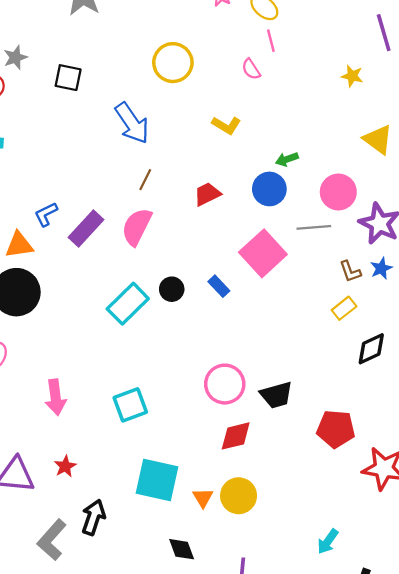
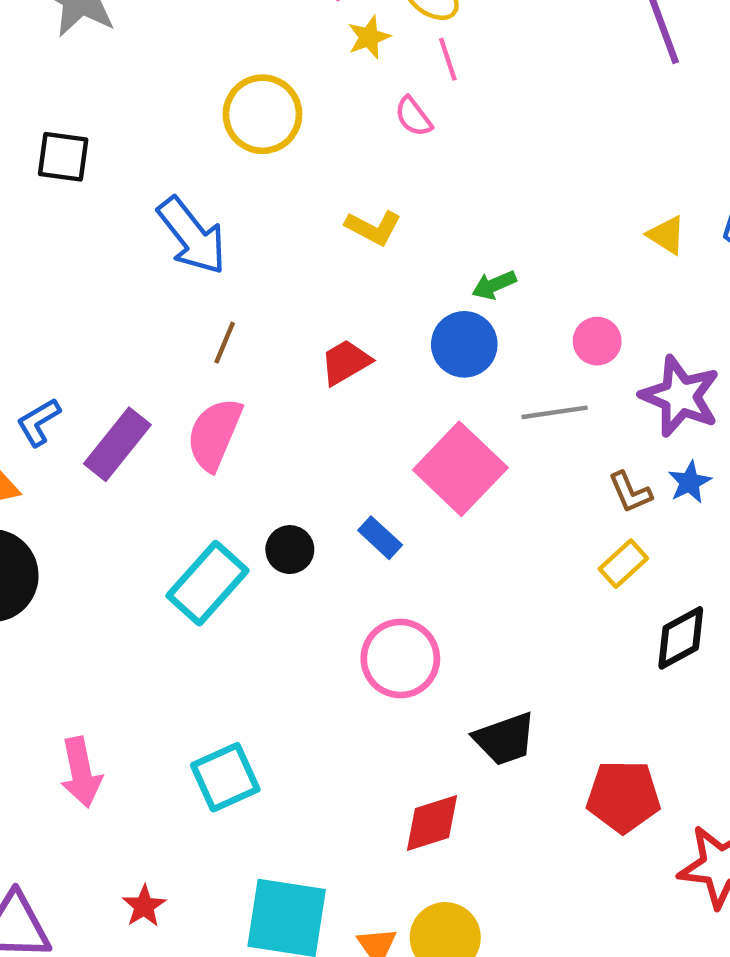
yellow star: (352, 76) -> (369, 37), moved, turned -30
yellow triangle: (378, 140) -> (666, 235), size x0.7
pink circle: (338, 192) -> (597, 341), size x0.7
pink circle: (225, 384) -> (400, 658), moved
red star: (65, 466) -> (144, 906), moved

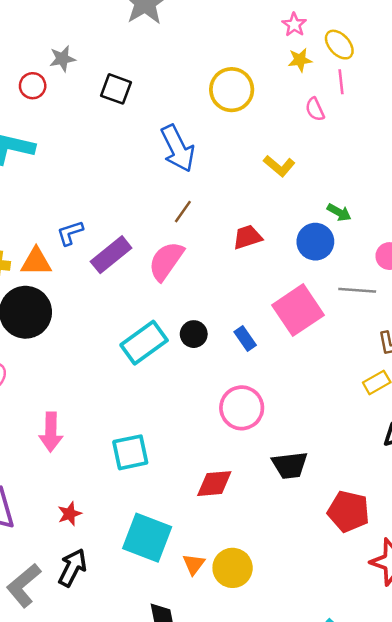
green arrow: (494, 285) -> (339, 212), turned -140
red diamond: (432, 823) -> (214, 484), moved

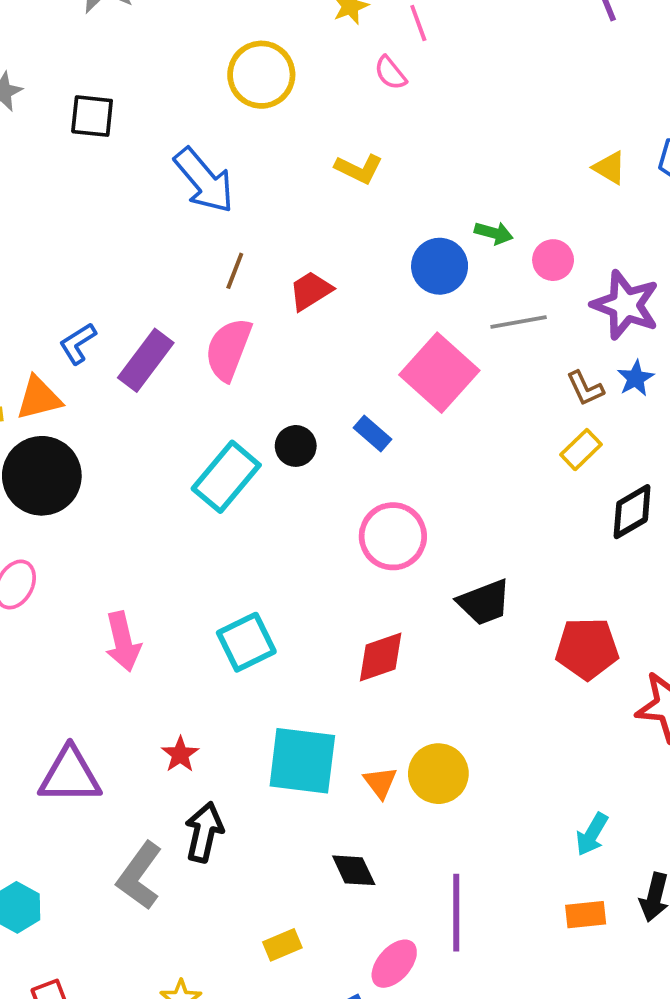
green arrow: (339, 212) -> (494, 233), moved
red trapezoid: (247, 237) -> (311, 291), moved

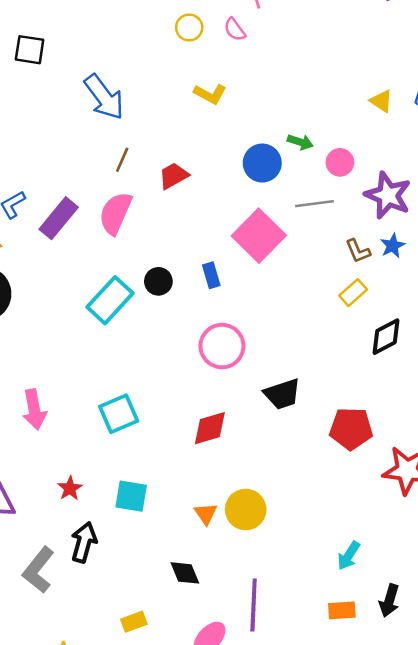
yellow circle: (261, 75) -> (189, 27), moved, size x0.6
blue rectangle: (373, 434) -> (211, 275), turned 30
cyan square: (302, 761) -> (131, 496), moved, size x0.7

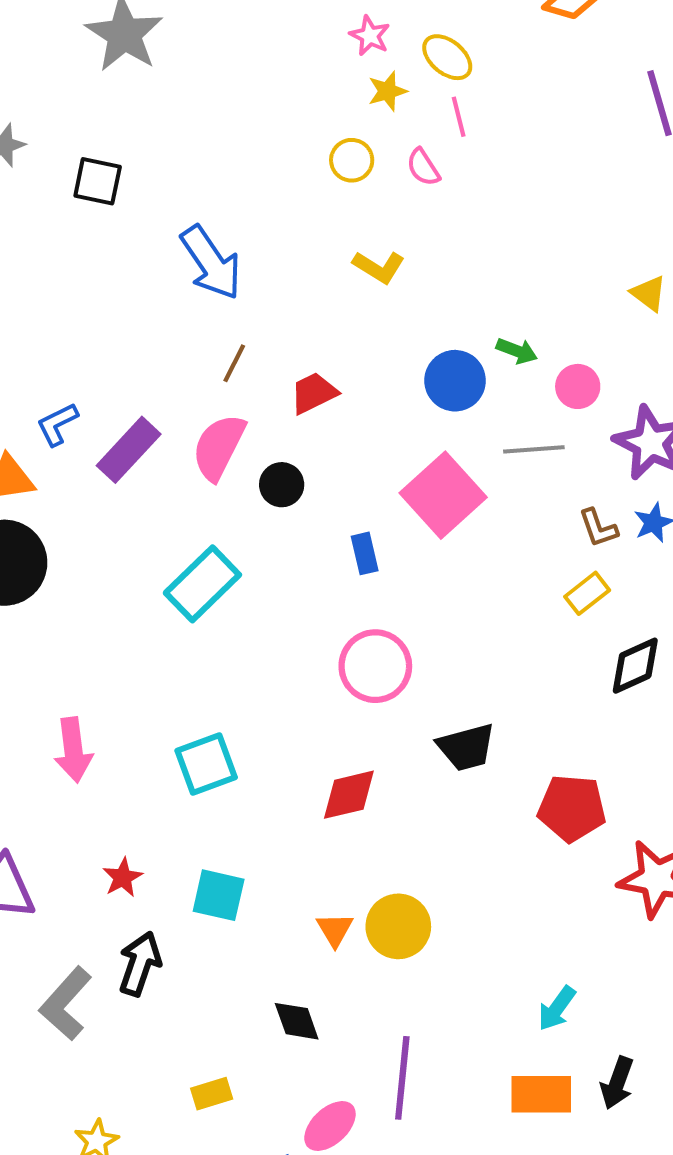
black circle: (158, 281) -> (282, 485), moved
orange rectangle: (342, 610) -> (541, 1094), size x1.4

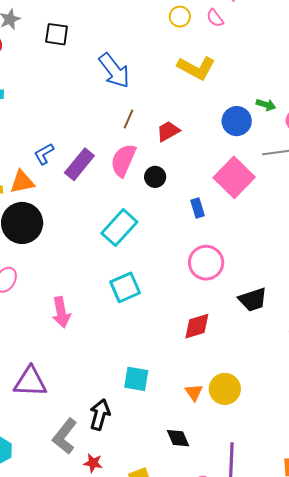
yellow L-shape: (379, 267) -> (196, 68), size x1.5
cyan square: (206, 764) -> (125, 287), moved
red star: (123, 878) -> (93, 463), moved, turned -30

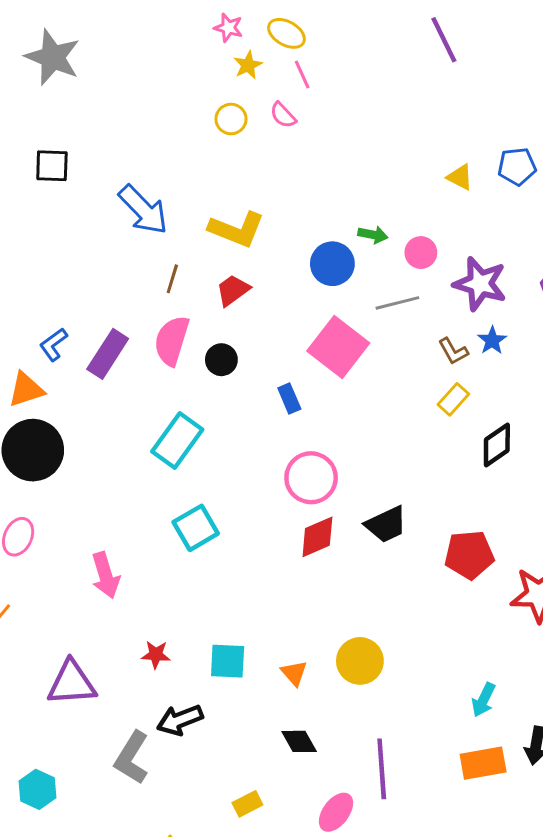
yellow L-shape: (196, 68) -> (237, 229), moved
red diamond: (197, 326) -> (317, 537), moved
orange triangle: (194, 392) -> (294, 673), moved
black arrow: (100, 415) -> (180, 720), turned -120
red star: (93, 463) -> (156, 655), moved

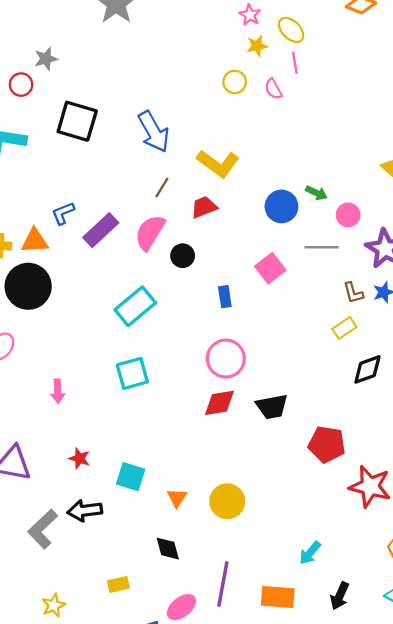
black square: (52, 166) -> (77, 121), moved, size x1.5
pink square: (338, 347) -> (270, 268), size x0.7
pink arrow: (106, 575) -> (58, 391), size x0.7
orange rectangle: (483, 763) -> (278, 597), moved

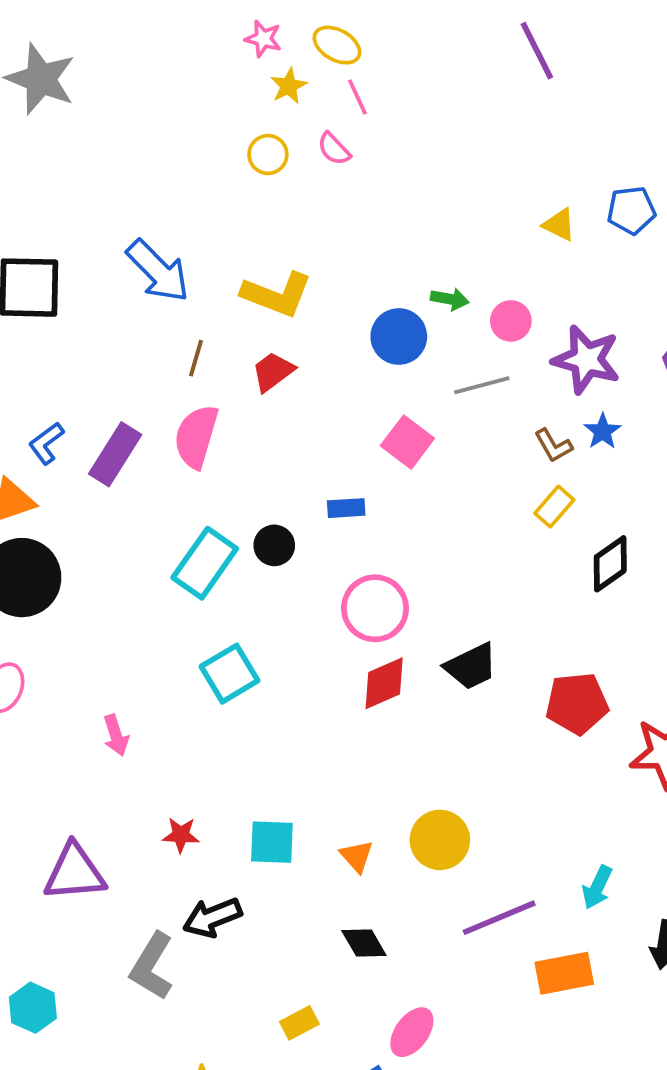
black circle: (183, 256) -> (274, 545), moved
blue rectangle: (225, 297) -> (346, 508), turned -70
purple line: (223, 584) -> (499, 918), moved, turned 72

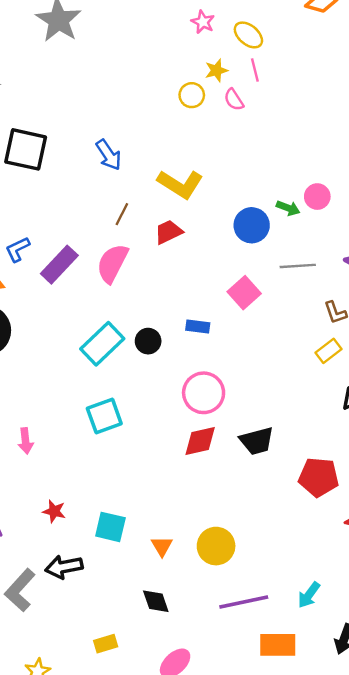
yellow star: (289, 86) -> (216, 70), moved
blue arrow: (158, 271) -> (109, 155), size x0.7
pink circle: (511, 321) -> (317, 197), moved

